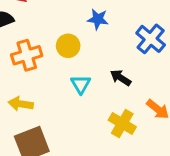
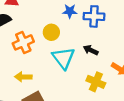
blue cross: (151, 39) -> (94, 16), moved, turned -30
cyan triangle: (81, 84) -> (63, 58), size x1.6

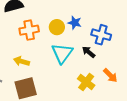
blue star: (70, 11) -> (75, 23), moved
blue cross: (94, 16) -> (101, 35), moved

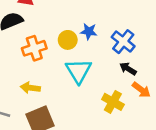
blue cross: (101, 35) -> (123, 42), turned 30
black arrow: (89, 52) -> (128, 69), moved

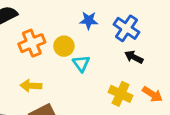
yellow circle: (68, 40) -> (64, 46), moved
cyan triangle: (79, 71) -> (81, 63), size x0.6
orange arrow: (141, 90) -> (152, 94), moved

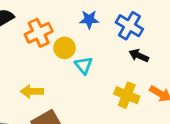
orange cross: (32, 43) -> (39, 33), moved

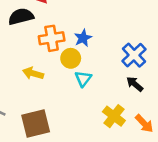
blue star: (89, 19) -> (83, 38), moved, turned 30
yellow arrow: (32, 91) -> (33, 73), moved

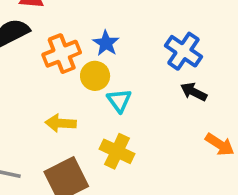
yellow arrow: (33, 73) -> (61, 123), moved
yellow cross: (114, 116) -> (117, 151), moved

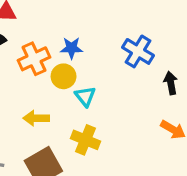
blue star: (106, 43) -> (71, 48), turned -30
black arrow: (194, 92) -> (171, 83), moved, turned 55

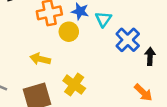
blue cross: (138, 51) -> (128, 40), moved
cyan triangle: (85, 96) -> (103, 19), moved

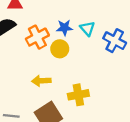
yellow cross: (74, 85) -> (78, 95), turned -30

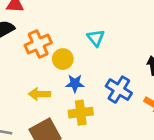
blue star: (65, 28) -> (75, 83), moved
blue cross: (115, 41) -> (119, 90), moved

